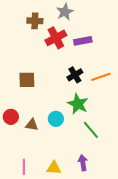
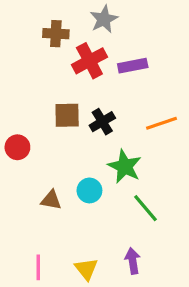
black cross: (75, 75) -> (102, 122), moved
brown square: (27, 80) -> (67, 115), moved
red circle: (11, 117) -> (17, 147), moved
yellow triangle: (54, 168) -> (86, 269), turned 49

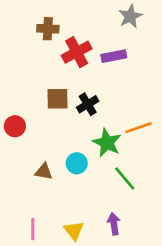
gray star: (104, 19) -> (130, 16), moved
orange line: (162, 123) -> (138, 128), moved

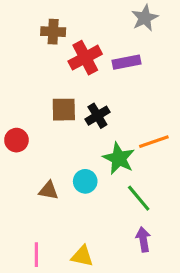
purple arrow: (114, 224) -> (143, 239), moved
yellow triangle: (74, 231) -> (82, 256), turned -40

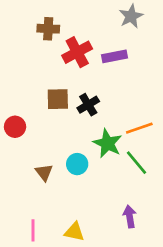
brown triangle: (49, 190) -> (44, 172), turned 42
green line: (139, 198) -> (137, 163), moved

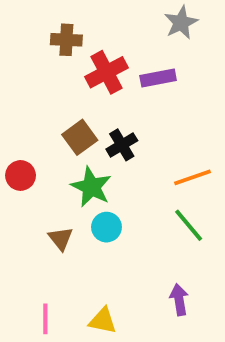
brown square: (58, 99) -> (80, 137), turned -35
green star: (108, 143) -> (91, 187), moved

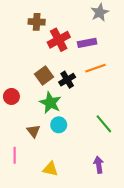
orange line: (192, 177) -> (95, 68), moved
pink line: (45, 319) -> (15, 155), moved
yellow triangle: (103, 321) -> (50, 169), moved

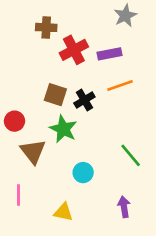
brown square: (44, 75) -> (55, 95), turned -36
cyan circle: (59, 125) -> (83, 173), moved
brown triangle: (33, 131) -> (33, 151), moved, size x1.5

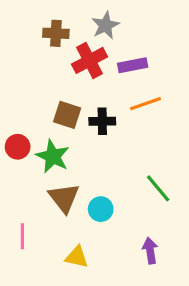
gray star: (125, 16) -> (105, 25), moved
black cross: (84, 100) -> (102, 121), turned 30
green star: (63, 129) -> (53, 156), moved
brown triangle: (33, 151) -> (64, 198), moved

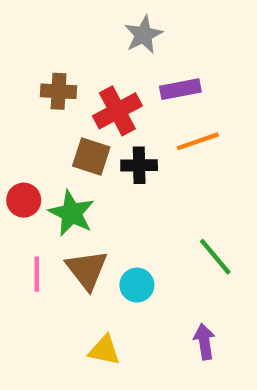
brown cross: (56, 33) -> (59, 91), moved
red cross: (89, 60) -> (117, 111), moved
pink line: (22, 236) -> (37, 274), moved

